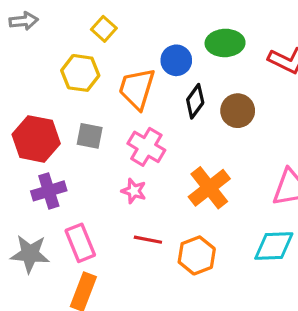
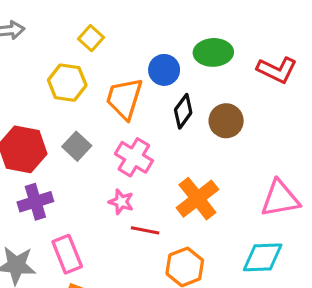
gray square: (90, 136) -> (77, 146), turned 32
red line: (148, 240) -> (145, 230), moved

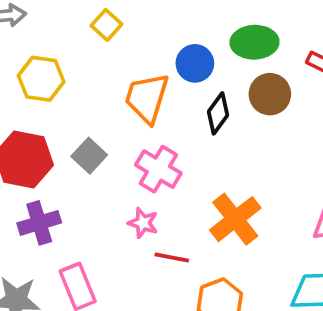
yellow hexagon: (67, 83) -> (41, 79), moved
brown circle: (226, 121) -> (270, 94), moved

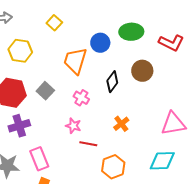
brown circle: (270, 94) -> (142, 71), moved
black diamond: (218, 113) -> (112, 82), moved
pink cross: (158, 169) -> (81, 98), size x0.7
orange cross: (235, 219) -> (121, 124), size x0.6

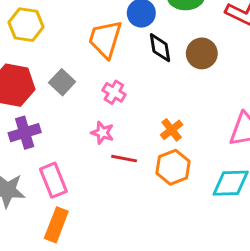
black diamond: (112, 82) -> (160, 48), moved, turned -45
orange hexagon: (113, 167) -> (173, 167), moved

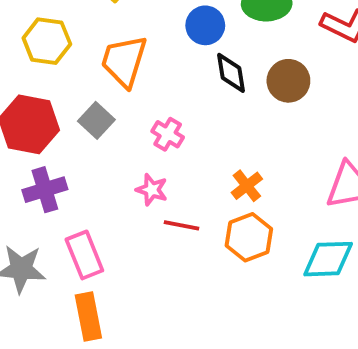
orange trapezoid: (105, 39) -> (124, 61), moved
orange rectangle: (56, 225) -> (88, 316), turned -32

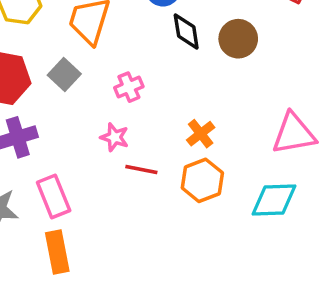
pink cross: (168, 134) -> (129, 87), turned 36

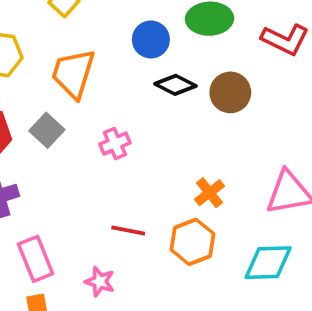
black diamond: (186, 32) -> (175, 85), turned -54
orange cross: (201, 134) -> (210, 193), moved
pink star: (115, 137) -> (100, 282), moved

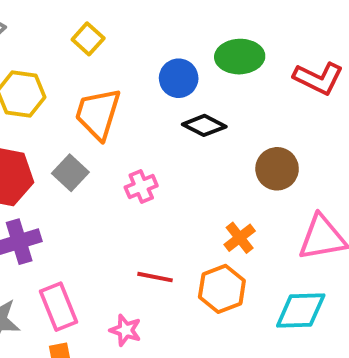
brown circle: (230, 92) -> (277, 169), moved

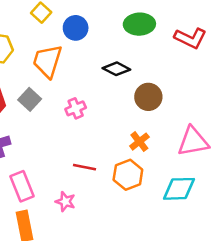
blue circle: (179, 78) -> (76, 28), moved
brown circle: (277, 169) -> (148, 97), moved

